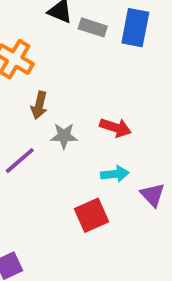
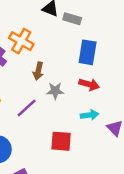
blue rectangle: (135, 28) -> (88, 52), moved
red square: (92, 215) -> (61, 141), moved, turned 30

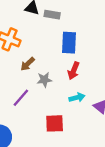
brown arrow: (38, 71) -> (28, 64), turned 40
red arrow: (89, 84) -> (74, 71), turned 102

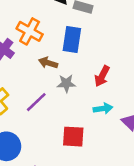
blue rectangle: (69, 43) -> (72, 40), moved
brown arrow: (28, 64) -> (48, 63), turned 56

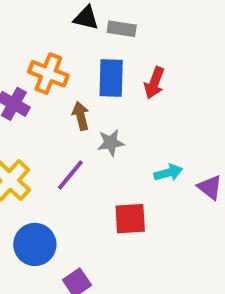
brown arrow: (48, 63) -> (81, 116), turned 66
red arrow: (102, 76) -> (154, 83), moved

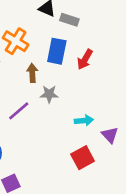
red square: (130, 219) -> (83, 158), moved, turned -35

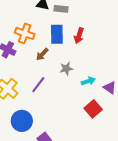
brown arrow: (32, 73) -> (42, 54), turned -120
gray star: (49, 94) -> (66, 69), moved

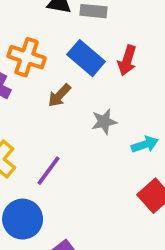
blue rectangle: (57, 34) -> (86, 58), turned -48
purple line: (38, 85) -> (48, 171), moved

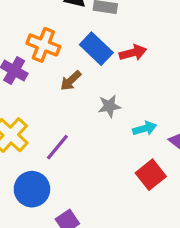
red arrow: (127, 60) -> (133, 53), turned -125

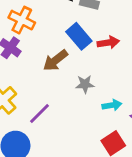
orange cross: (43, 45) -> (22, 20), moved
brown arrow: (71, 81) -> (55, 60), size x1.4

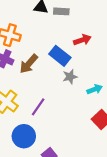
blue rectangle: (79, 36) -> (60, 56), moved
brown arrow: (55, 60) -> (29, 64), moved

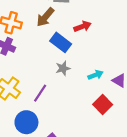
brown arrow: (29, 64) -> (45, 17), moved
gray star: (70, 77) -> (63, 68), moved

